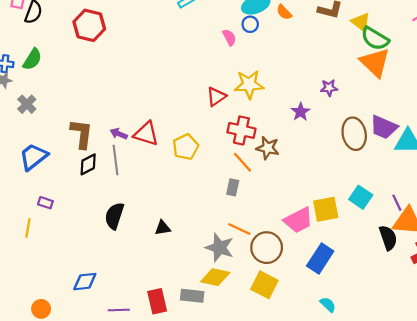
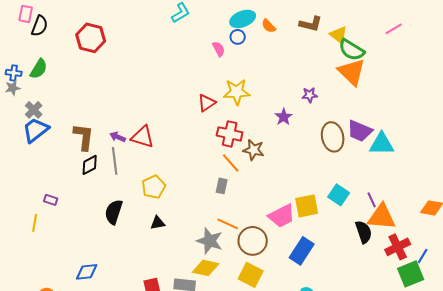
yellow pentagon: (186, 147) -> (154, 187), moved
blue trapezoid: (33, 157) -> (36, 130), moved

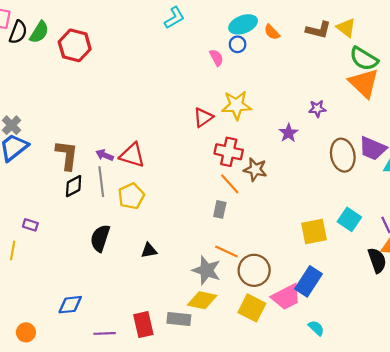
yellow triangle: (339, 35) -> (346, 28), moved
green semicircle: (39, 69) -> (39, 32), moved
yellow pentagon: (154, 187) -> (131, 196), moved
pink trapezoid: (282, 216) -> (286, 297), moved

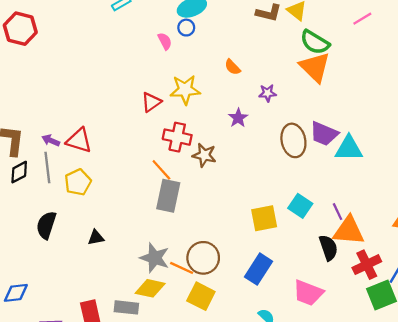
orange semicircle: (272, 32) -> (233, 67), moved
orange line: (230, 184) -> (161, 170), moved
gray rectangle: (220, 209) -> (168, 196), size x1.8
orange line: (226, 251) -> (182, 268), moved
pink trapezoid: (286, 297) -> (308, 293), moved, turned 48

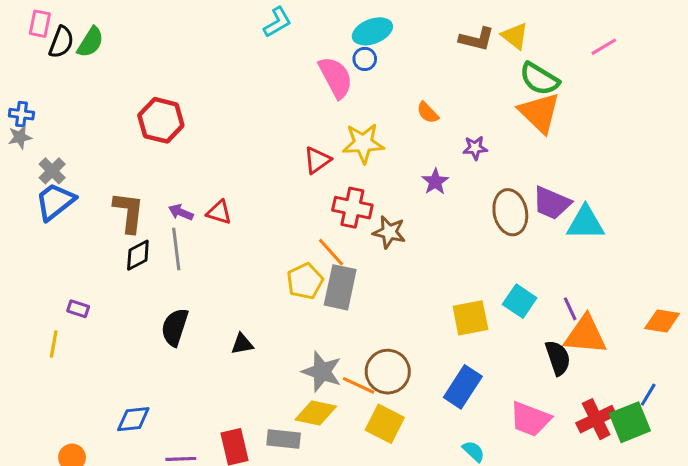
red hexagon: (20, 29) -> (161, 120), moved
pink semicircle: (165, 41) -> (336, 77), size x1.8
red triangle: (79, 140) -> (219, 212), size x0.7
yellow pentagon: (78, 182) -> (305, 281), moved
red cross: (367, 265) -> (596, 419), moved

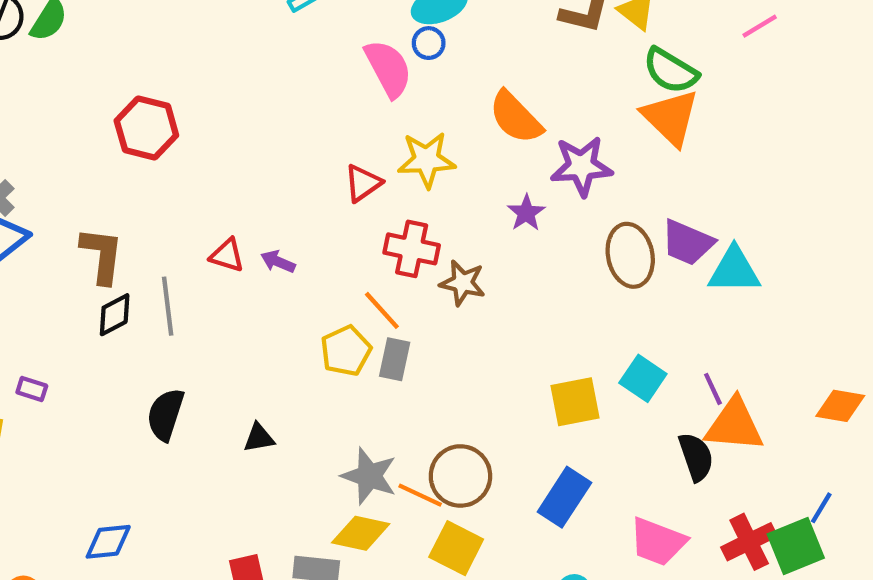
orange semicircle: (428, 113) -> (516, 117), size x1.8
purple star: (475, 148) -> (581, 166), size x1.8
purple arrow: (181, 212) -> (278, 262), moved
gray rectangle: (340, 287) -> (395, 359), size x0.7

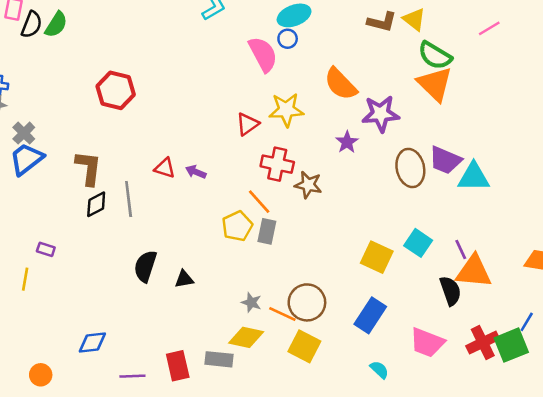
yellow square: (575, 402) -> (377, 257), turned 36
black semicircle: (165, 414) -> (145, 266), moved
gray star: (369, 476) -> (251, 302), size x0.6

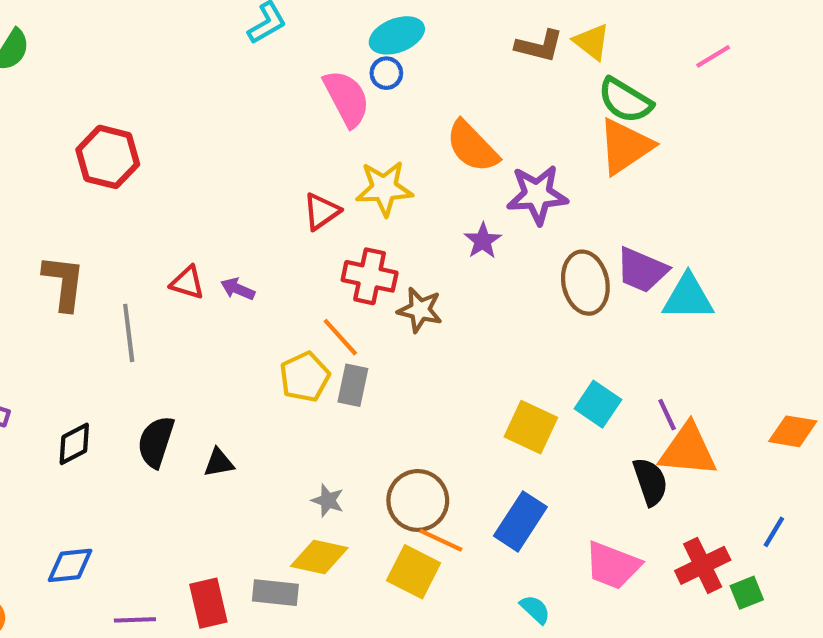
orange triangle: (435, 84) -> (625, 146), turned 42
black diamond: (96, 204) -> (74, 444), moved
orange line: (282, 314) -> (441, 540), moved
green square: (511, 345) -> (747, 593), moved, size x0.6

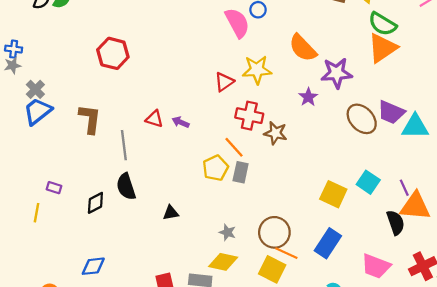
brown ellipse: (585, 283) -> (362, 119), turned -32
black semicircle: (156, 442) -> (126, 187), moved, turned -36

